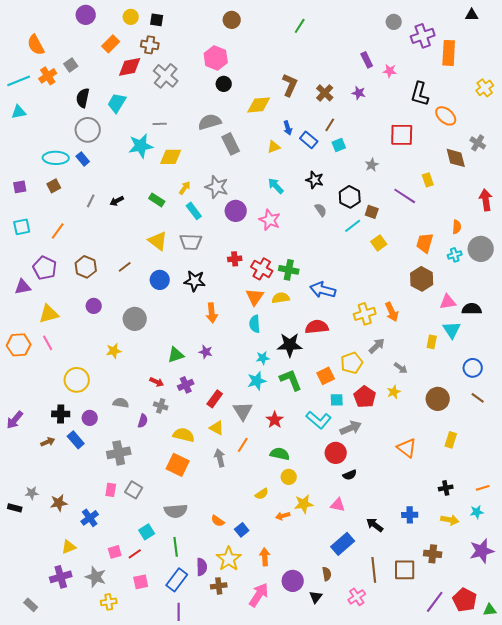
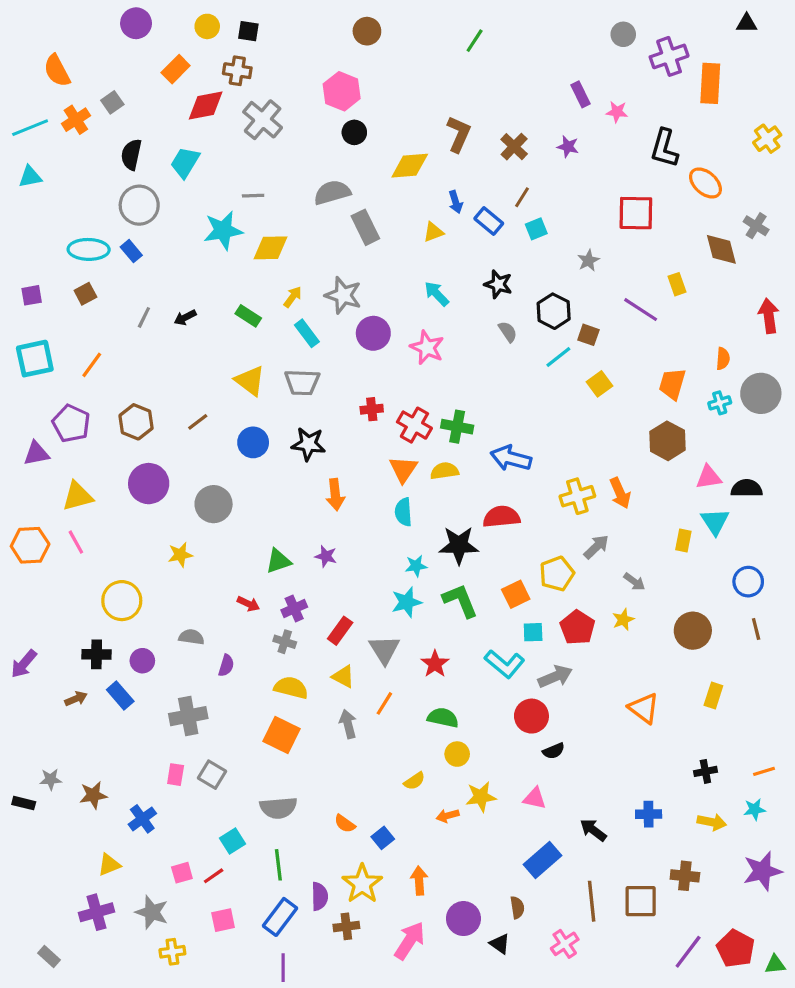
cyan square: (22, 227) -> (35, 359), size x1.4
purple circle: (94, 306) -> (149, 484), size x1.6
brown line: (478, 398) -> (756, 629), turned 40
gray cross: (161, 406) -> (285, 642), moved
black triangle: (316, 597) -> (500, 944), turned -32

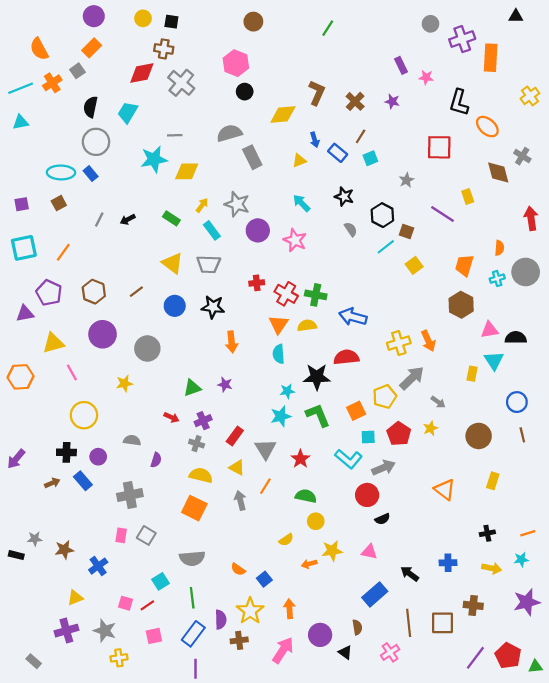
orange rectangle: (176, 69) -> (92, 48), moved
pink line: (76, 542) -> (72, 373), moved
gray arrow: (596, 547) -> (412, 378), size x1.4
pink square: (182, 873) -> (125, 603), turned 32

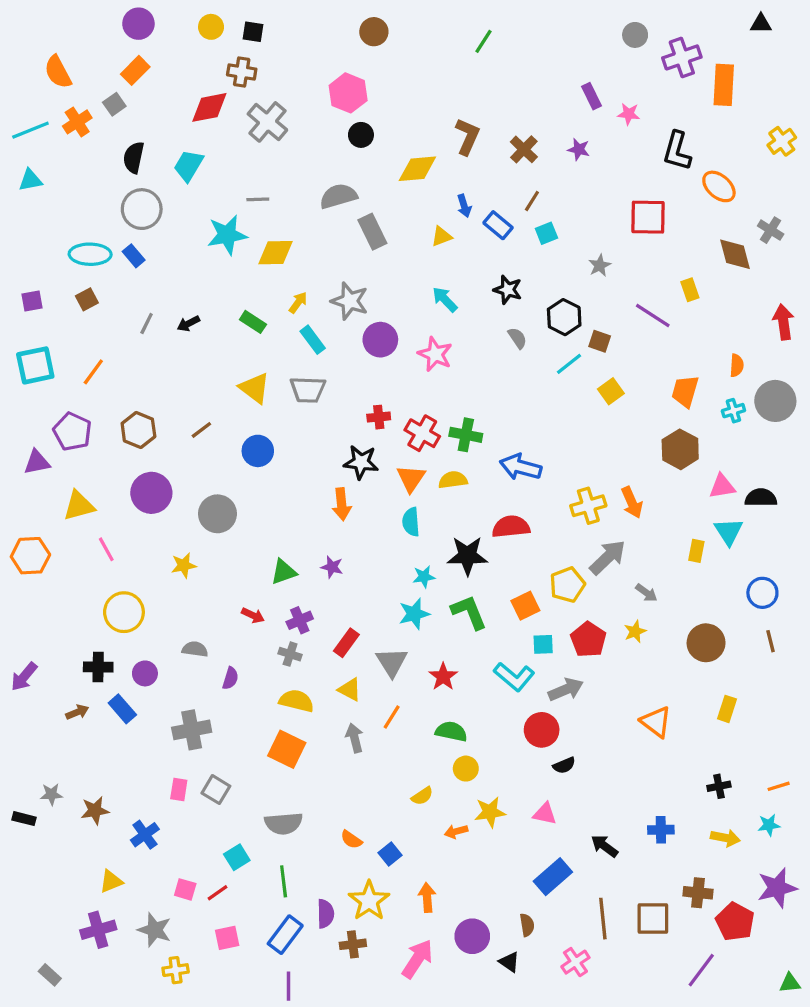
black star: (213, 307) -> (361, 462), moved
red pentagon: (508, 656) -> (735, 922), moved

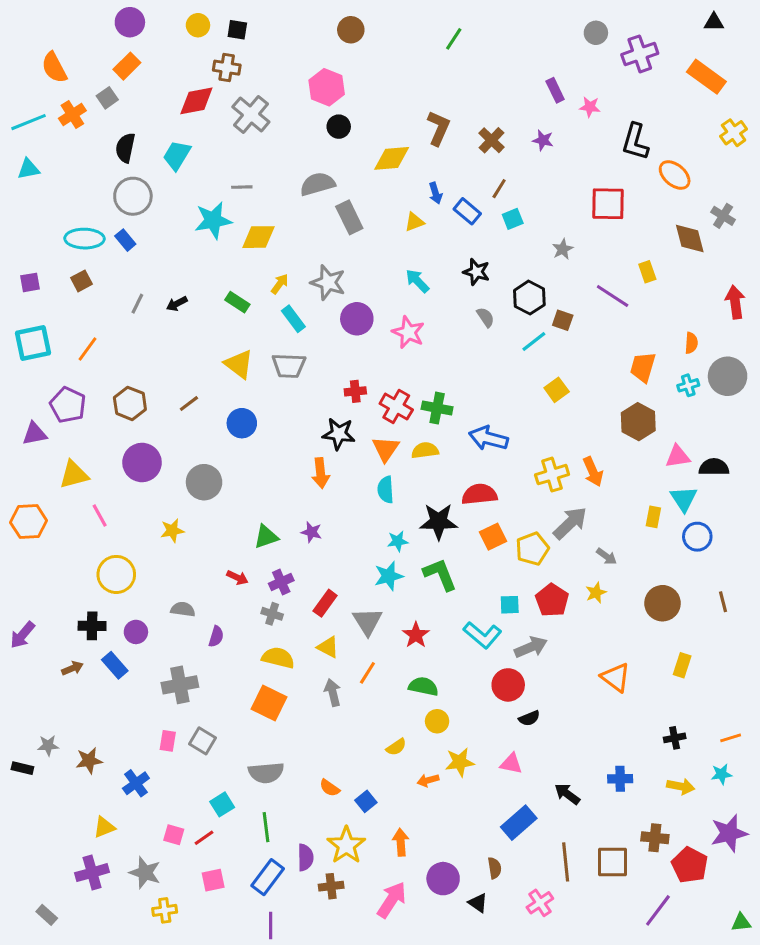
orange rectangle: (724, 85) -> (706, 77), moved, turned -57
yellow square: (611, 391) -> (557, 390), moved
blue circle: (762, 593) -> (697, 537), moved
orange square: (525, 606) -> (493, 537), moved

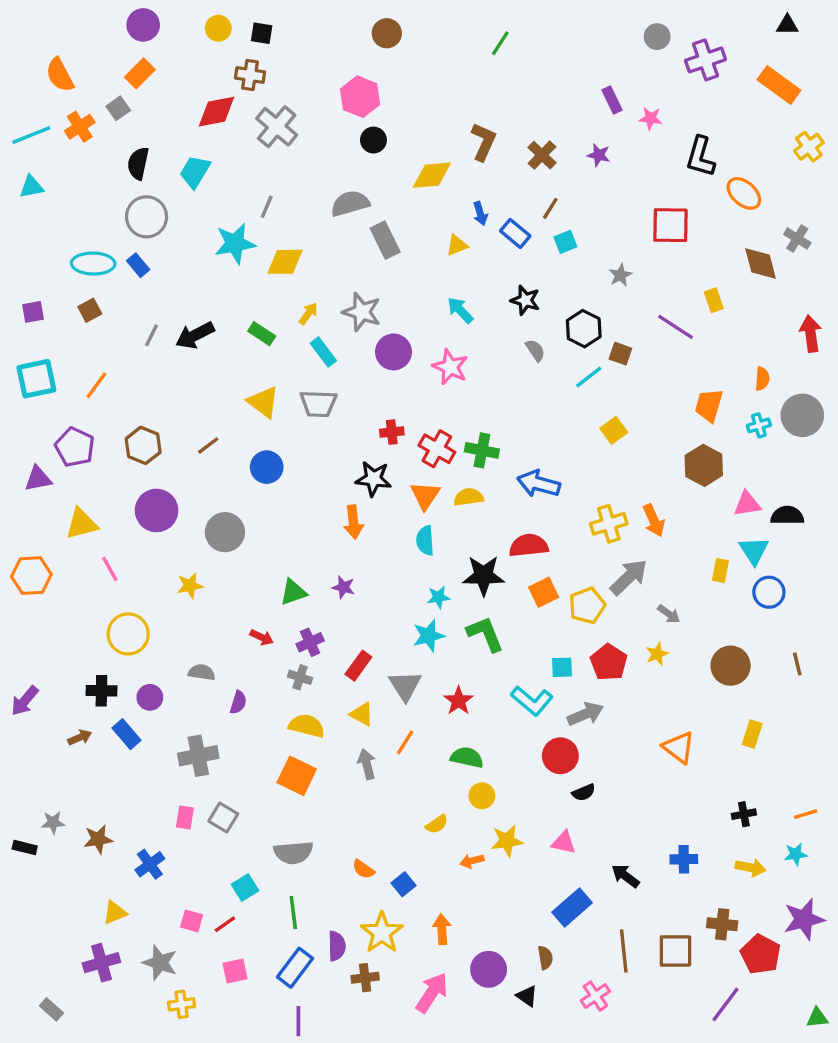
gray line: (242, 187) -> (267, 207), turned -65
black arrow: (177, 304) -> (195, 335), size x1.6

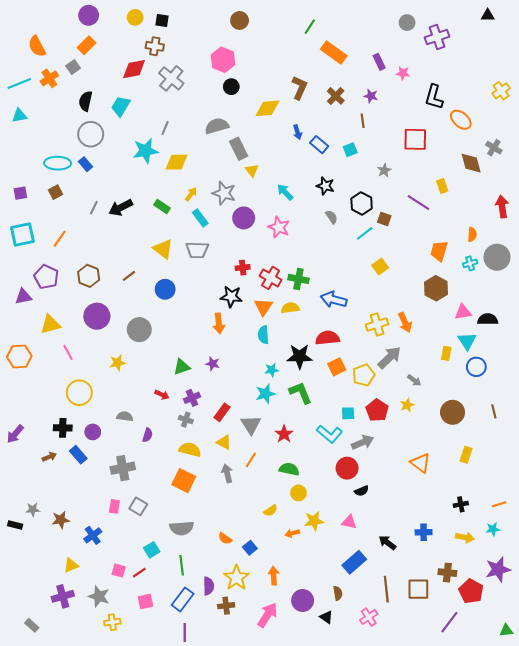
orange rectangle: (779, 85) -> (334, 53), moved
brown line: (550, 208) -> (363, 121), moved, turned -40
yellow triangle: (457, 245) -> (252, 170), moved, turned -48

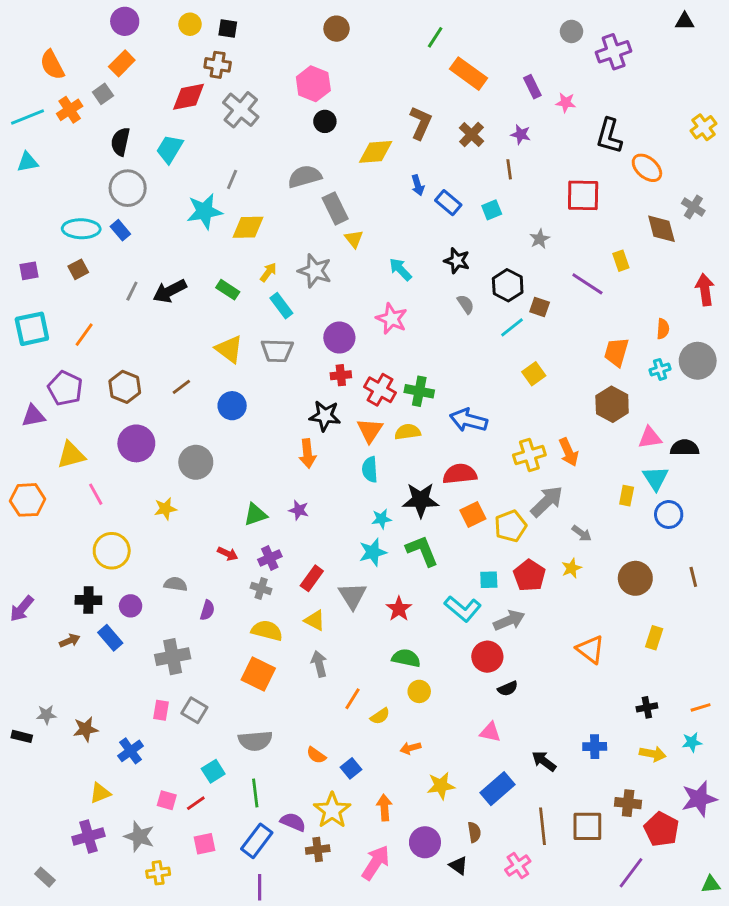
purple circle: (244, 218) -> (339, 338), moved
orange line: (251, 460) -> (352, 699), moved
yellow star: (314, 521) -> (441, 786), moved
purple semicircle: (209, 586) -> (293, 822), turned -66

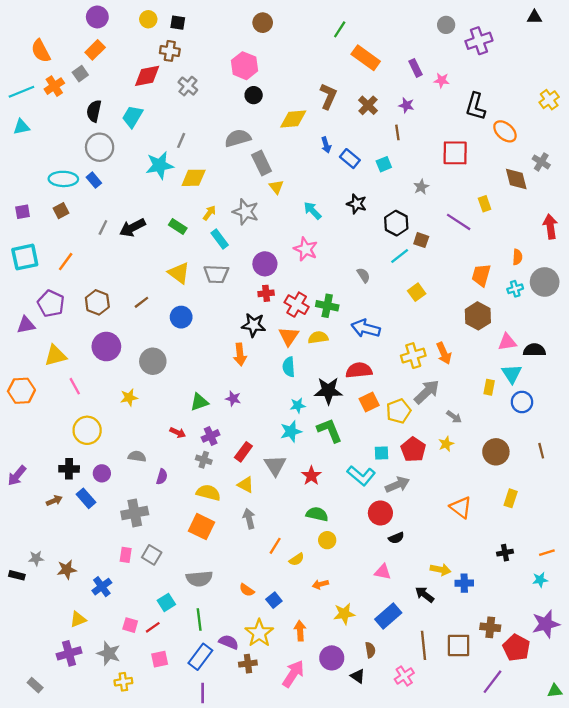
gray cross: (241, 110) -> (188, 86), size x0.7
gray semicircle: (466, 304) -> (363, 275), moved
yellow arrow: (653, 754) -> (440, 570), moved

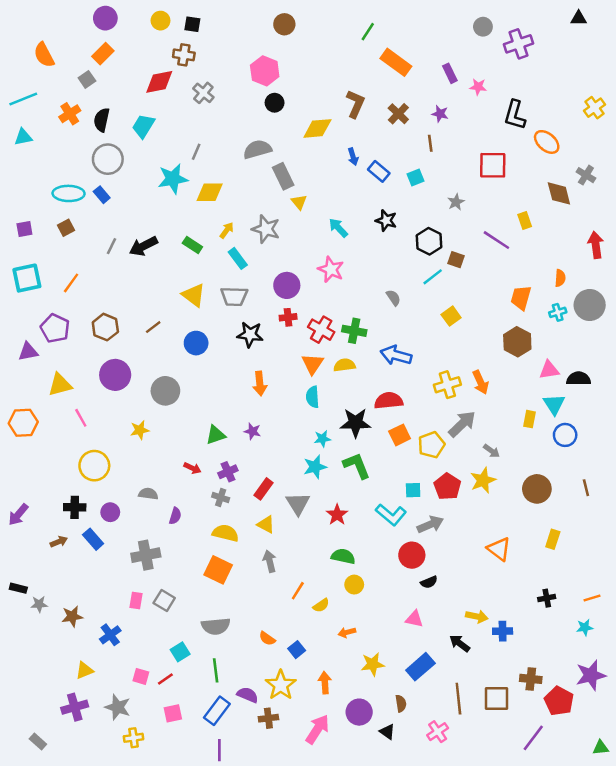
orange cross: (54, 86) -> (70, 114), moved
black star: (254, 325) -> (250, 334), moved
yellow star: (446, 444) -> (483, 480), size x1.5
black rectangle: (17, 575) -> (18, 588), moved

